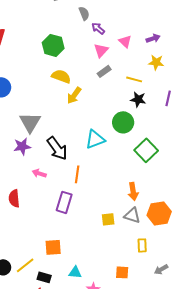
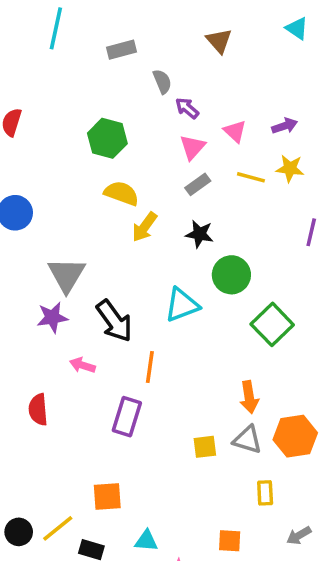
yellow line: (134, 79) -> (251, 177), moved
black star: (138, 99) -> (200, 234), moved

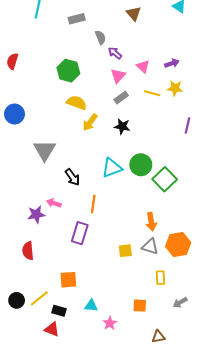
green circle: (231, 275) -> (141, 165), moved
purple star: (52, 317) -> (36, 214), moved
black arrow: (114, 321) -> (72, 177), size x0.7
red semicircle: (38, 410) -> (28, 251), moved

